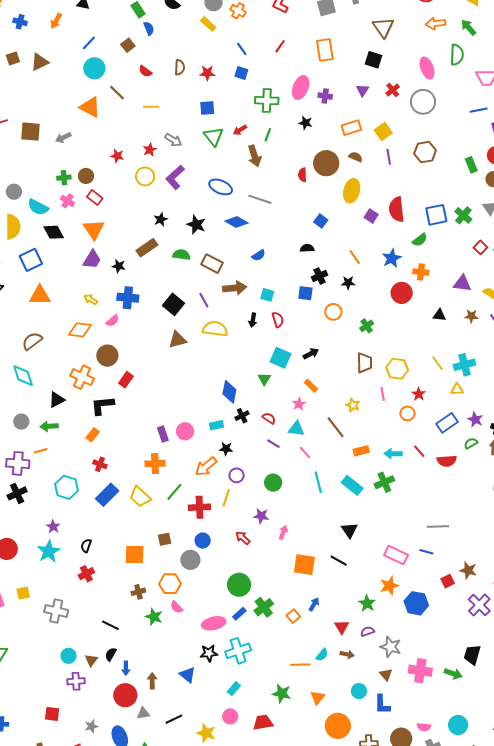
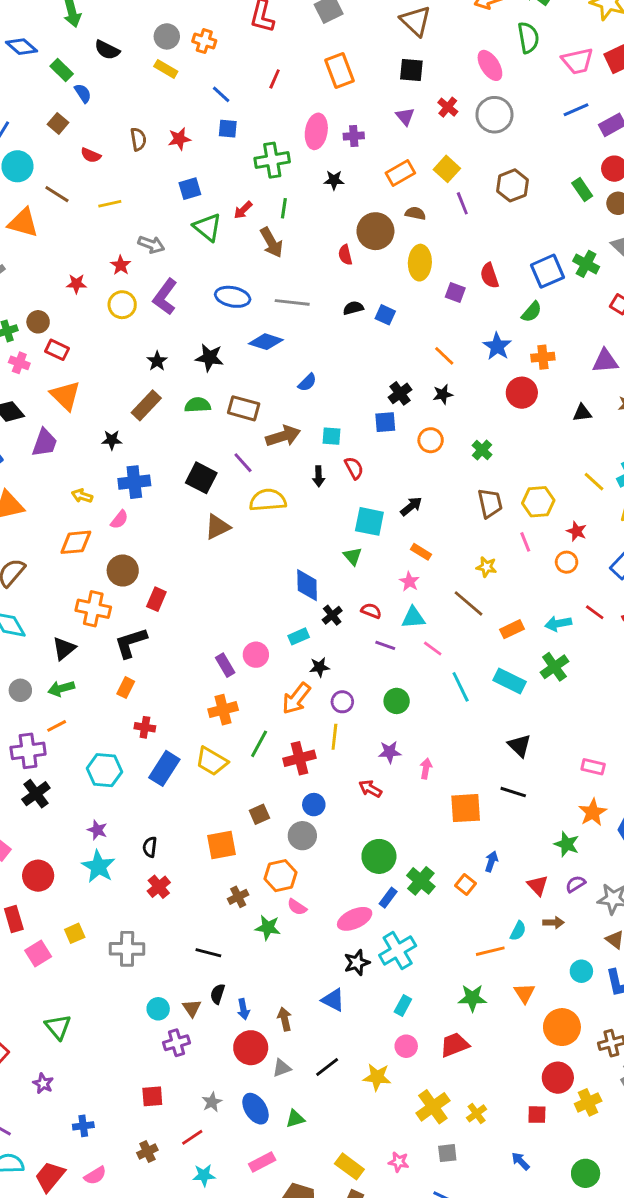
red semicircle: (397, 209) -> (489, 276), size x0.7
black semicircle: (307, 248) -> (353, 308), moved
purple trapezoid: (92, 259) -> (45, 443), moved
pink rectangle: (396, 555) -> (593, 767), size x0.7

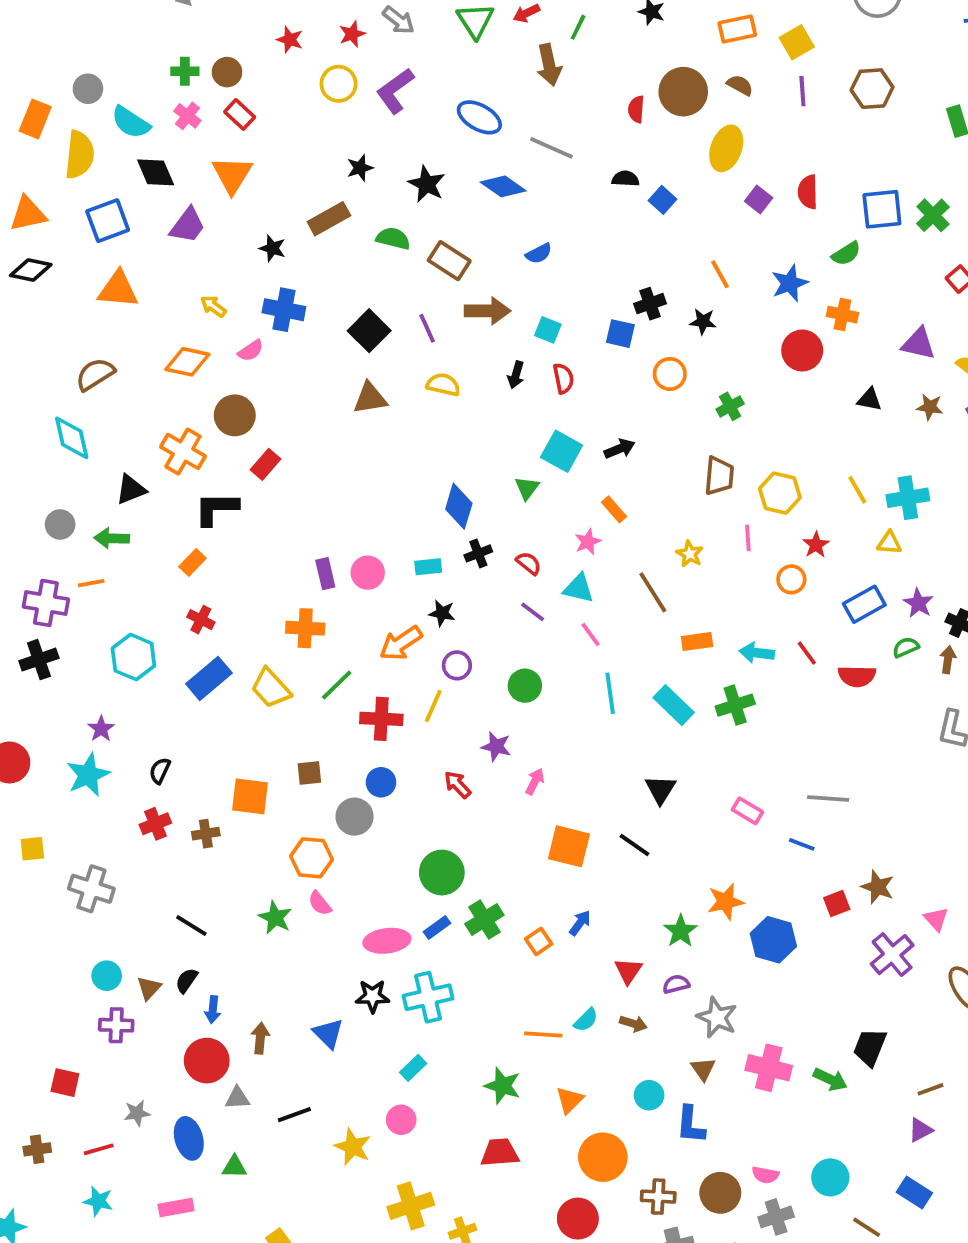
yellow semicircle: (268, 500) -> (443, 385), size x0.7
pink rectangle: (593, 767) -> (747, 811), moved
brown cross: (238, 897) -> (206, 834), moved
red trapezoid: (454, 1045) -> (500, 1153), moved

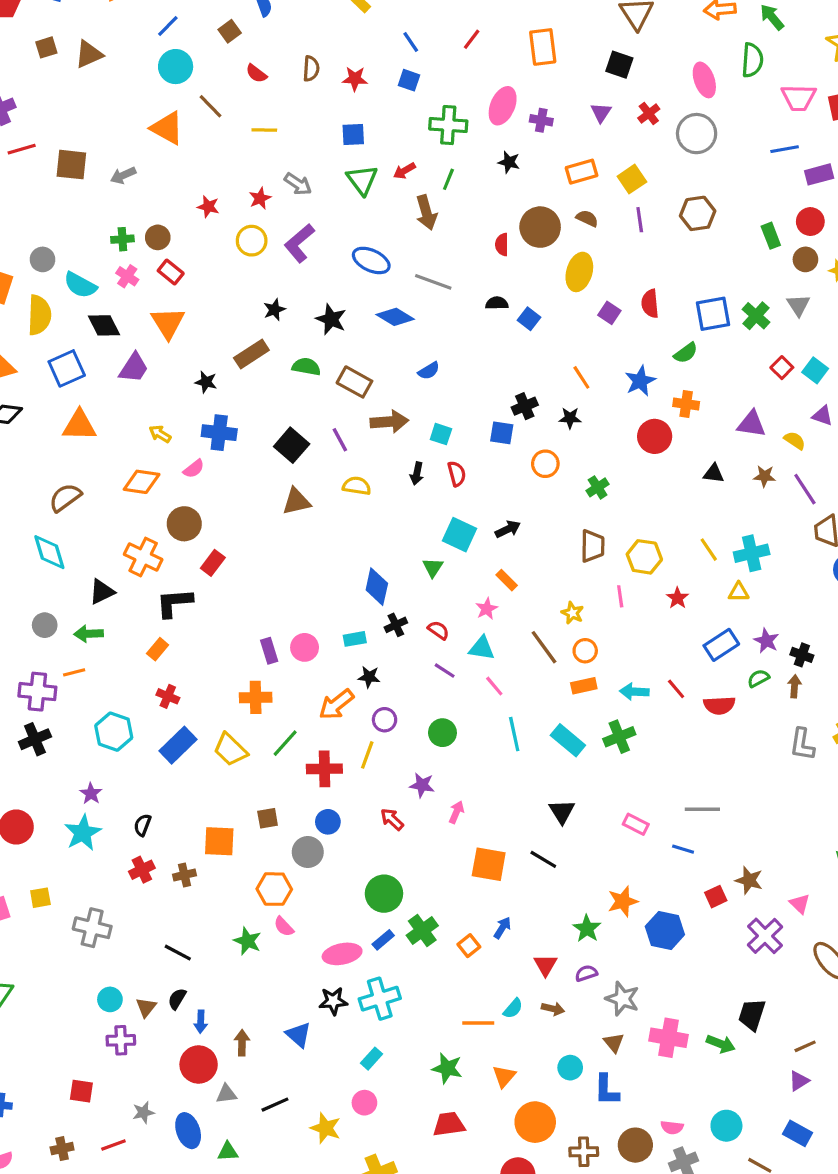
orange circle: (791, 579) -> (585, 651), moved

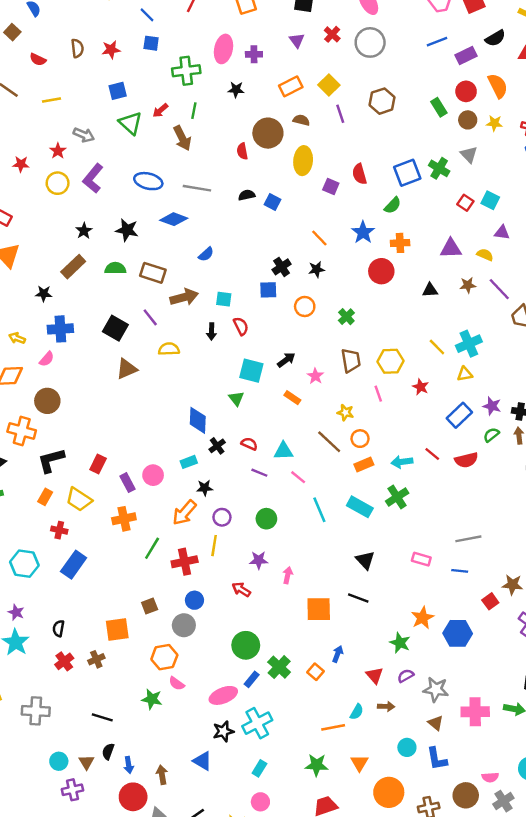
red rectangle: (213, 563) -> (98, 464), moved
pink star: (487, 609) -> (315, 376), moved
yellow trapezoid: (230, 750) -> (79, 499), moved

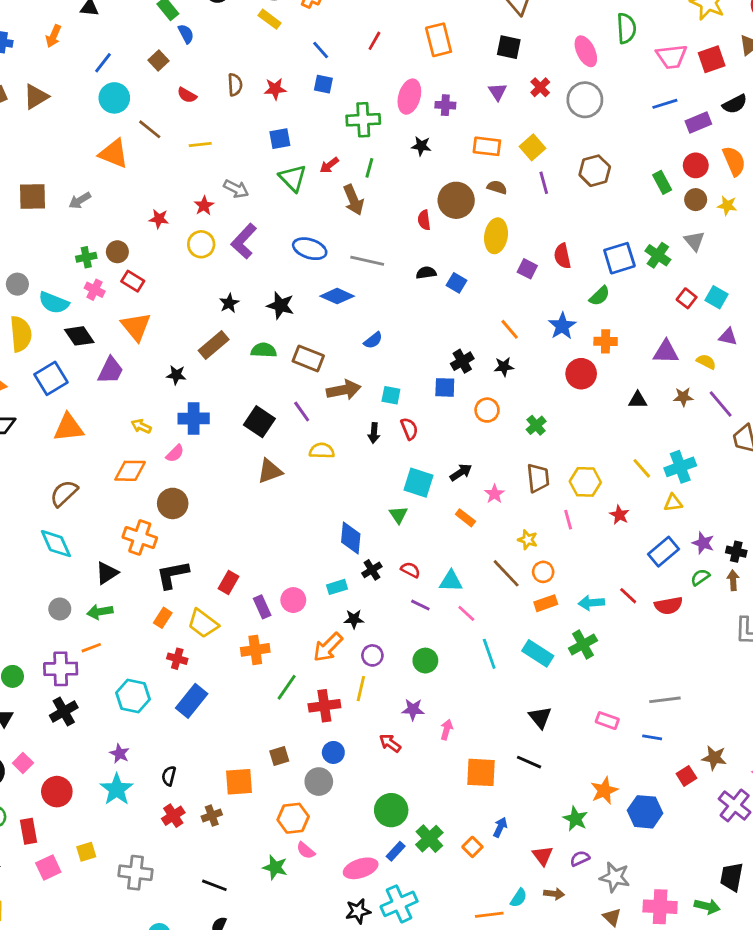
orange rectangle: (291, 86) -> (487, 146), turned 30

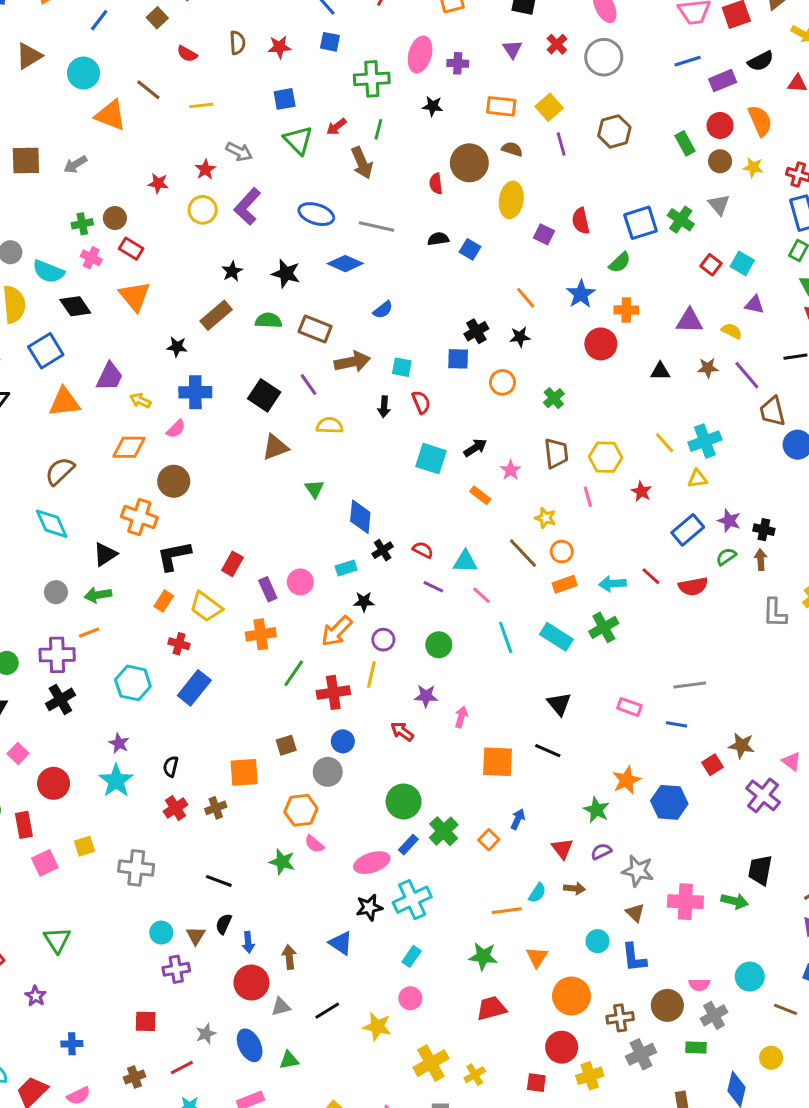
cyan circle: (114, 98) -> (83, 73), moved
purple trapezoid: (111, 370) -> (110, 376), moved
green triangle: (398, 515) -> (314, 489), moved

